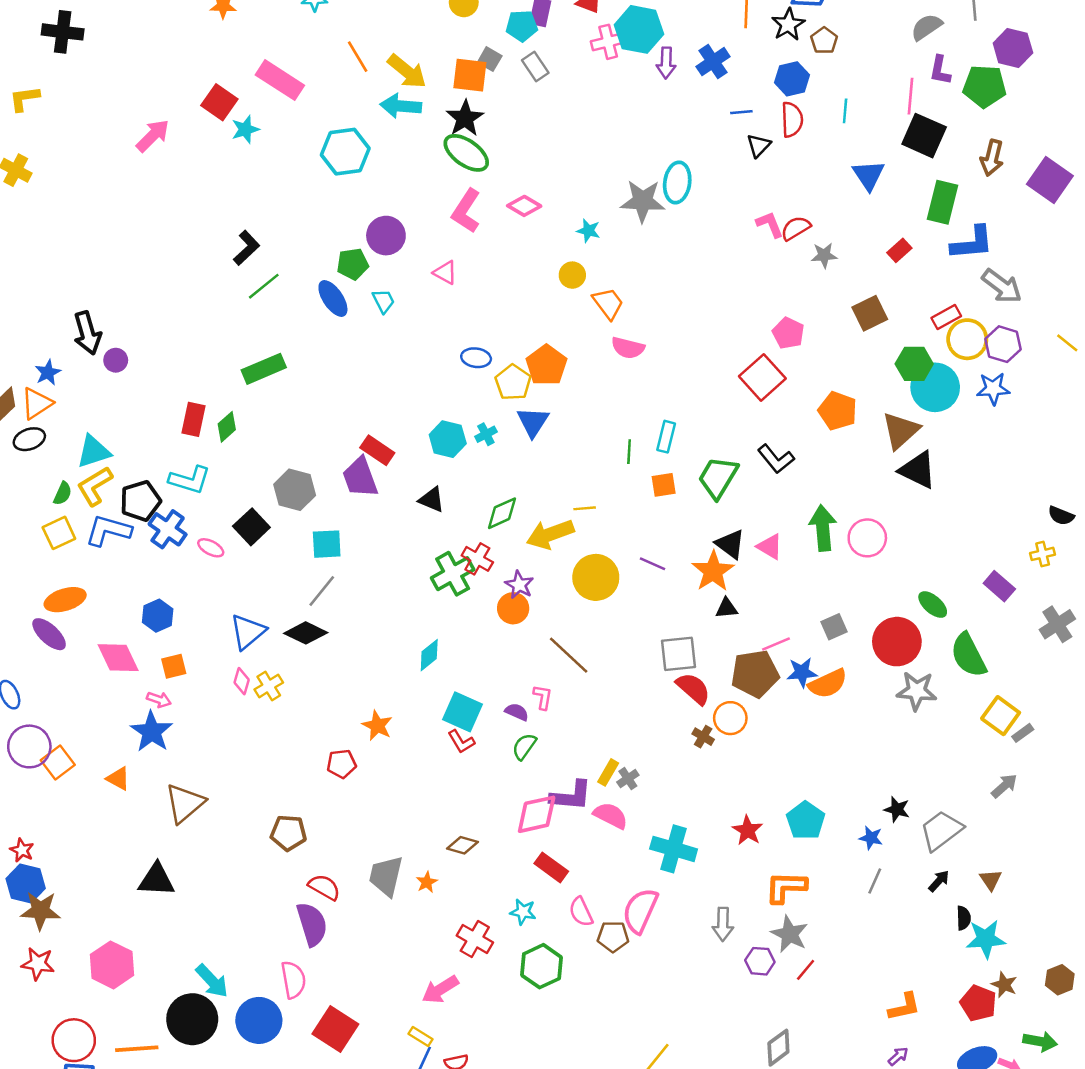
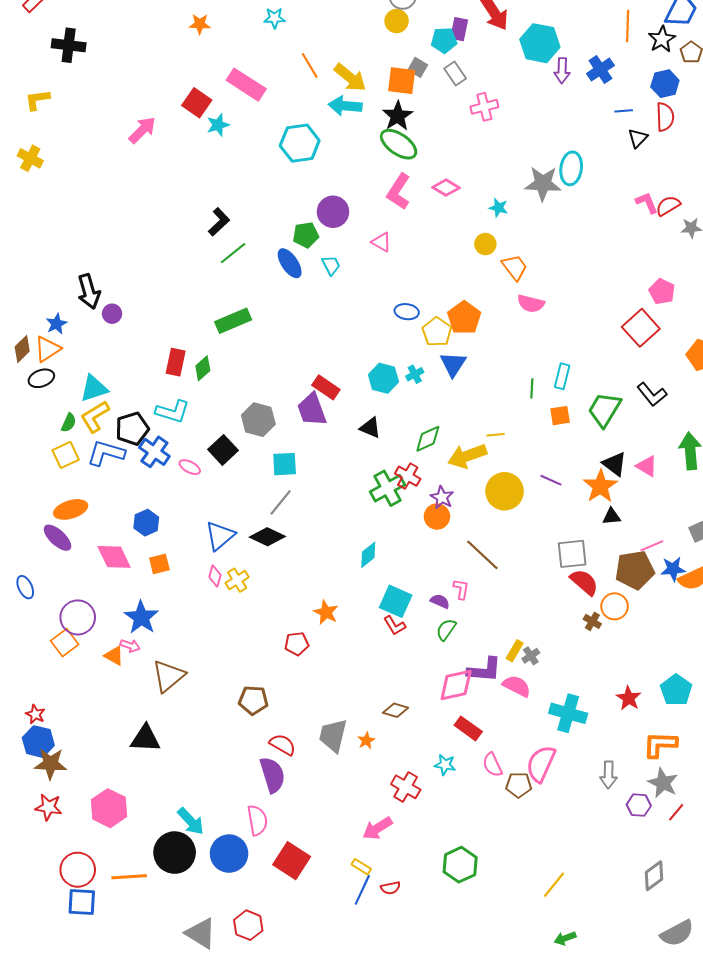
pink cross: (608, 42) -> (484, 107), moved
pink arrow: (159, 700) -> (130, 646), moved
purple circle: (29, 746) -> (78, 617), moved
green hexagon: (541, 966) -> (460, 865), moved

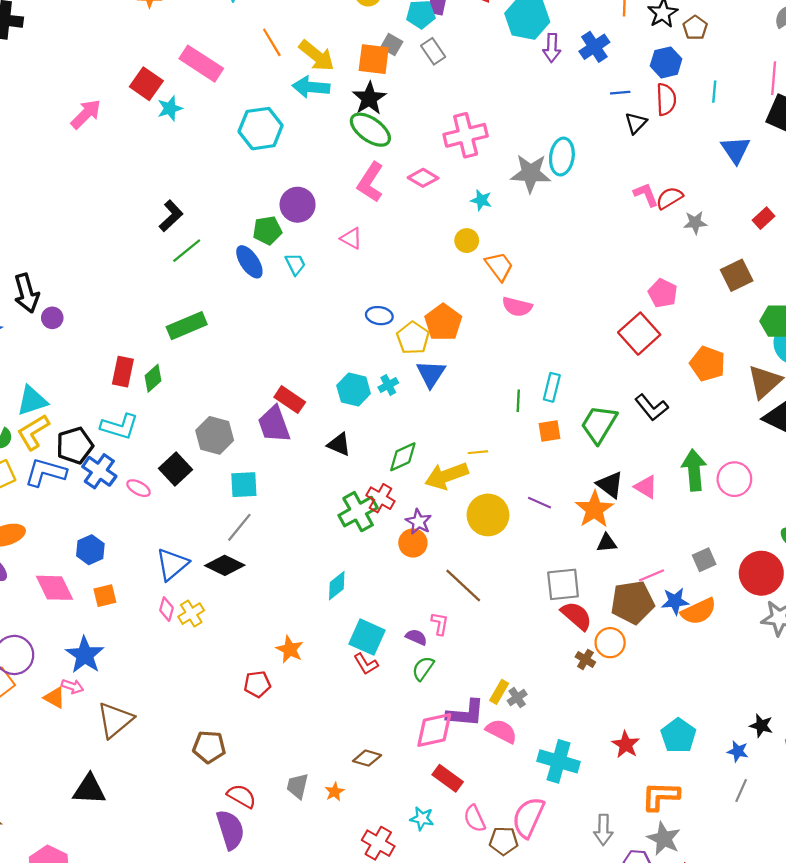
pink cross: (484, 107) -> (466, 135), moved, size x1.4
gray trapezoid: (333, 735) -> (298, 786), size x0.7

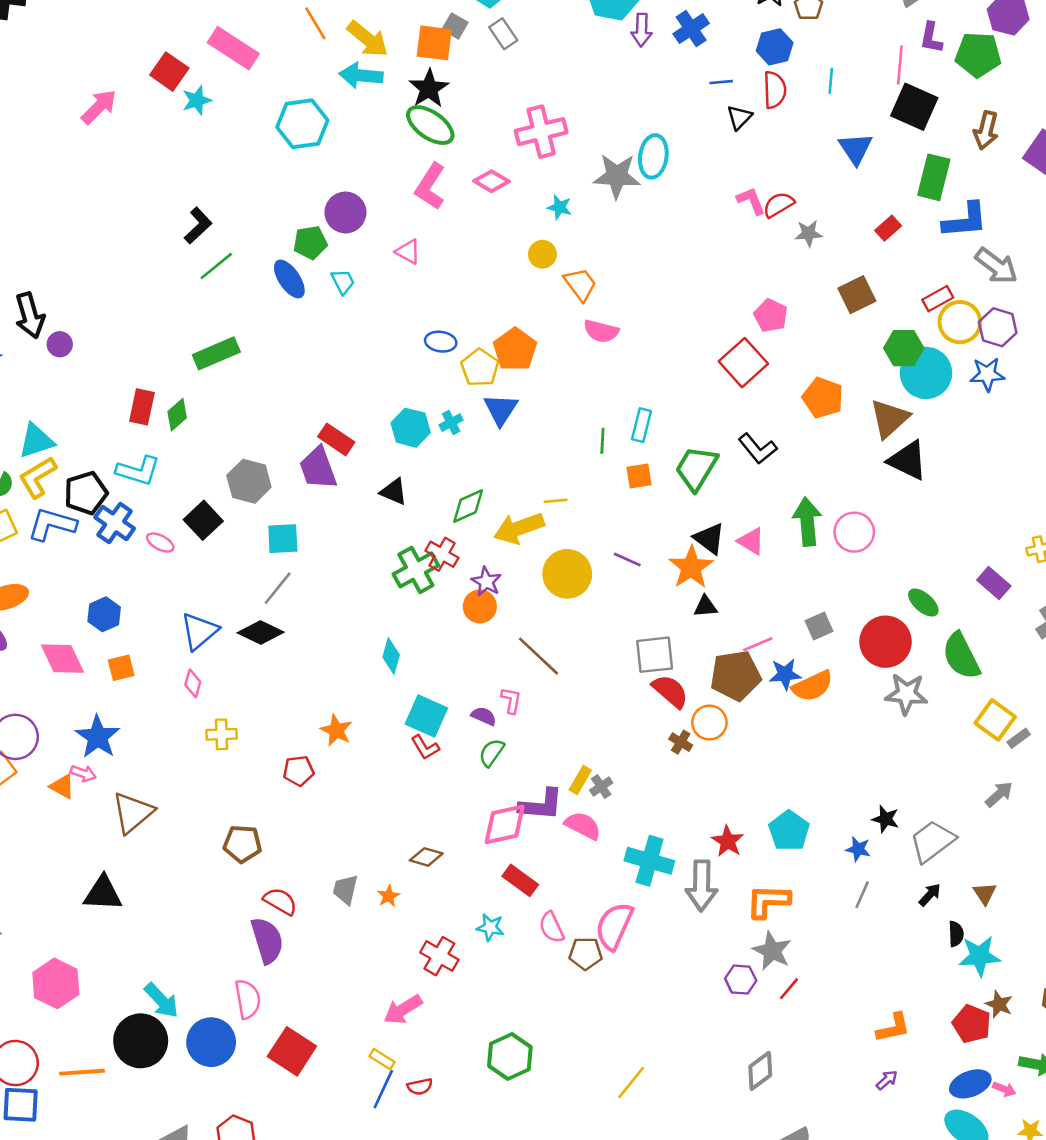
cyan diamond: (337, 586) -> (391, 656), turned -36
yellow cross: (191, 614) -> (222, 734), moved, turned 30
gray arrow: (603, 830) -> (702, 886), moved, size x1.4

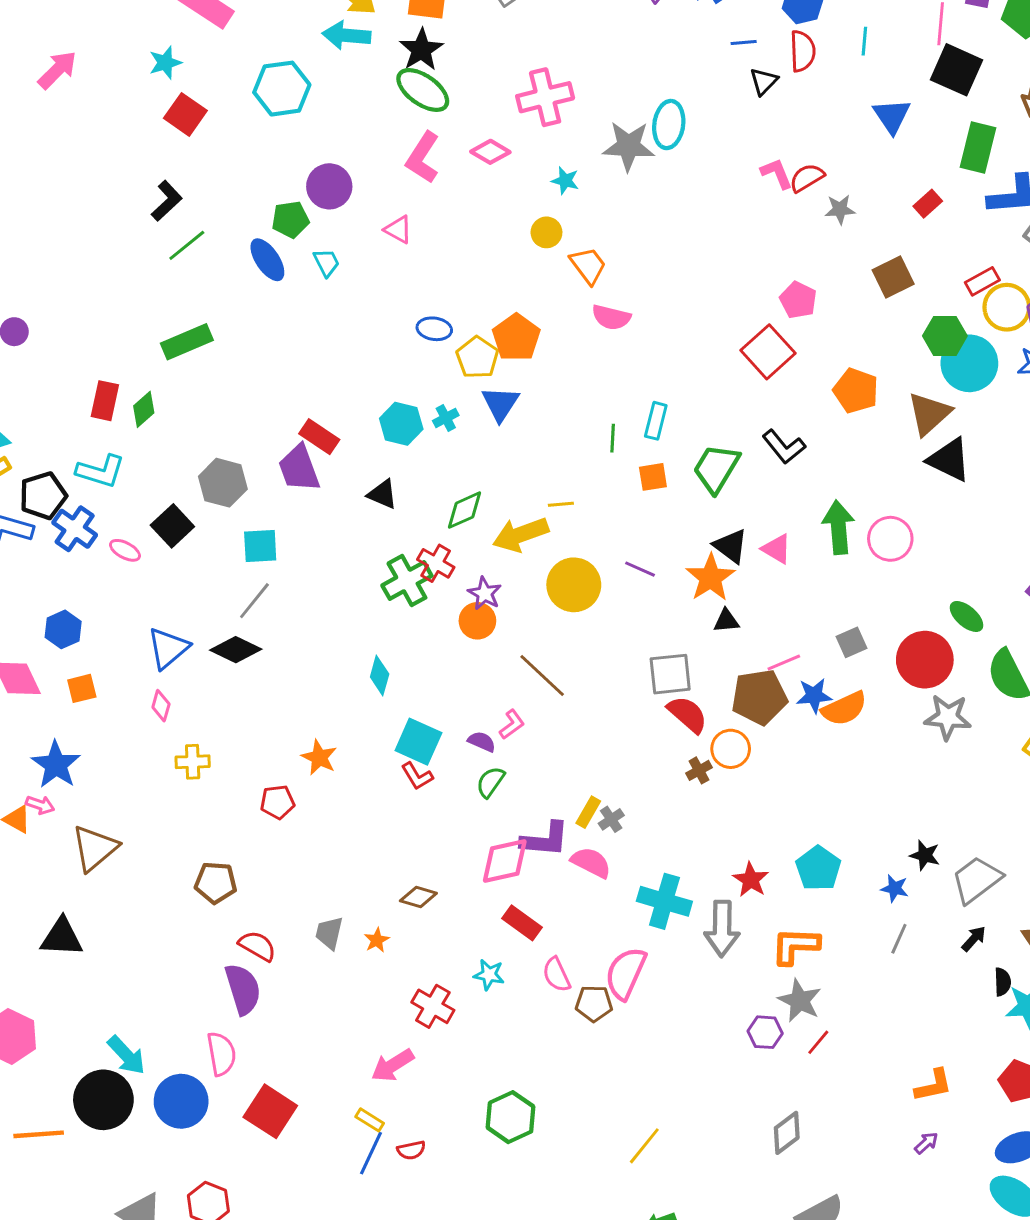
red square: (169, 72) -> (185, 114), moved
pink L-shape: (511, 700) -> (512, 724), turned 44
brown cross: (681, 742) -> (699, 770), turned 30

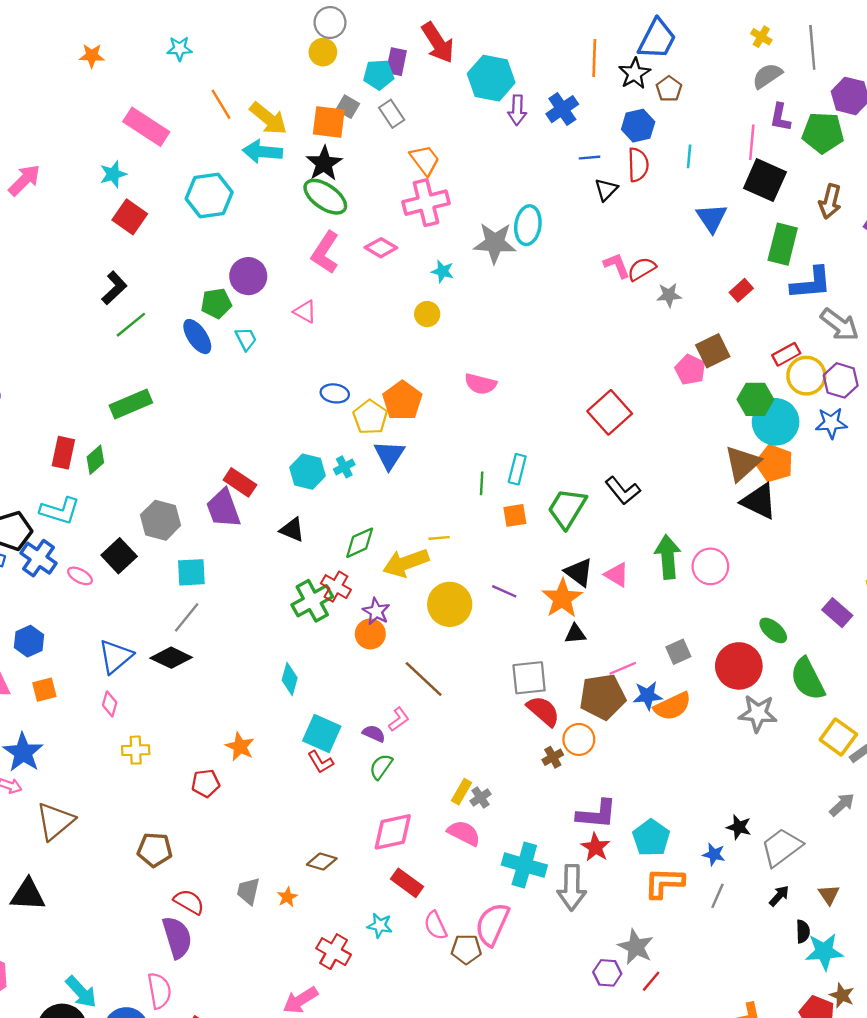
orange trapezoid: (588, 265) -> (425, 160), moved
pink pentagon: (798, 300) -> (690, 370), moved
orange pentagon: (856, 391) -> (774, 463), moved
purple L-shape: (545, 839) -> (597, 814), moved
orange L-shape: (795, 946) -> (664, 883), moved

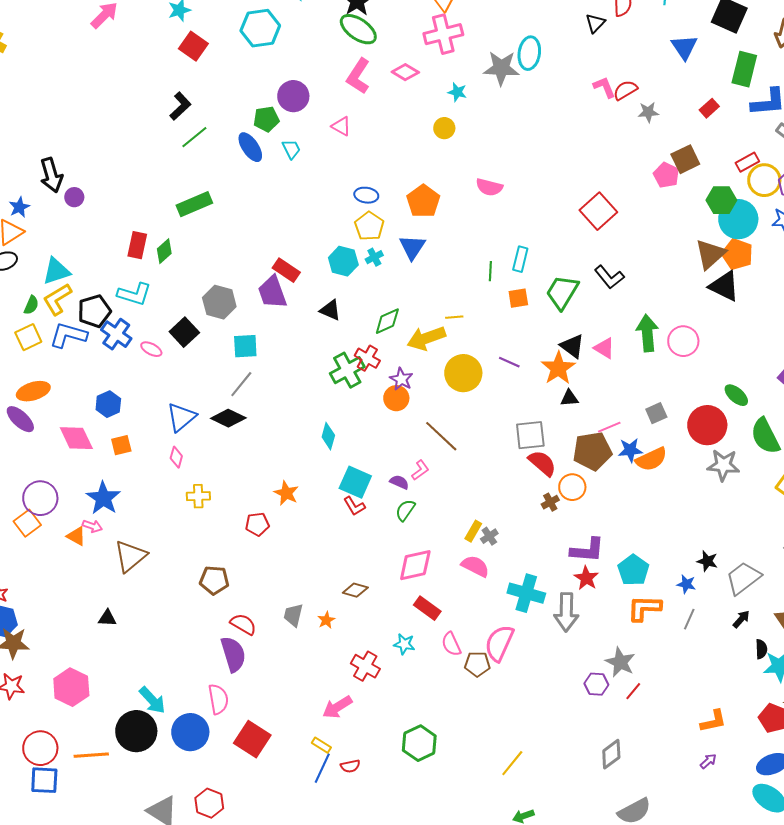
yellow pentagon: (370, 417) -> (369, 226), moved
black triangle: (28, 895) -> (107, 618), size x0.6

